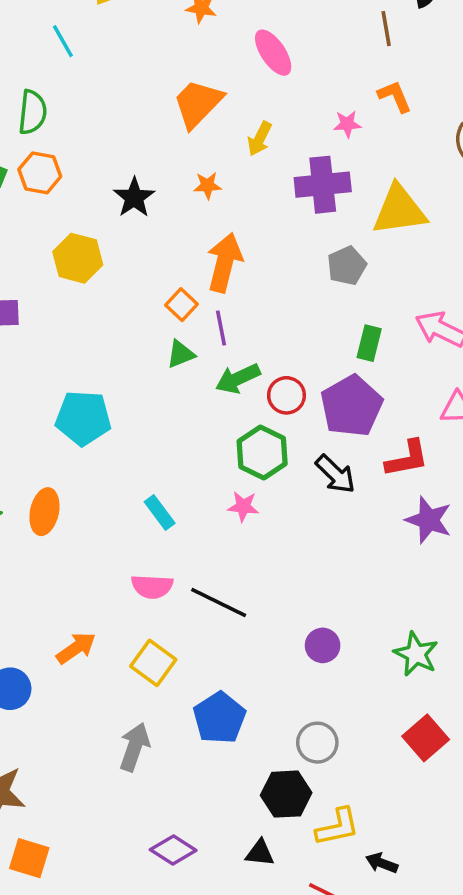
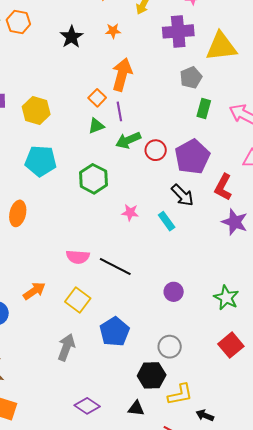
yellow hexagon: (78, 258) -> (36, 111), moved
green rectangle: (369, 343) -> (204, 108), moved
green hexagon: (262, 453) -> (93, 179), moved
red L-shape: (407, 459) -> (223, 187), turned 128
cyan rectangle: (160, 513) -> (167, 221), moved

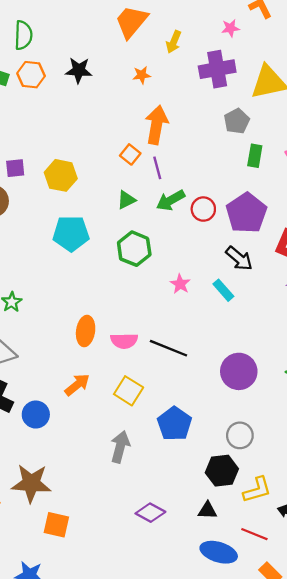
black star: (72, 37) -> (79, 70), moved, turned -30
green triangle: (96, 126) -> (126, 200), moved
pink star: (130, 212) -> (180, 284), turned 30
orange ellipse: (18, 213) -> (86, 331), moved
purple circle: (174, 292) -> (239, 371), size x1.6

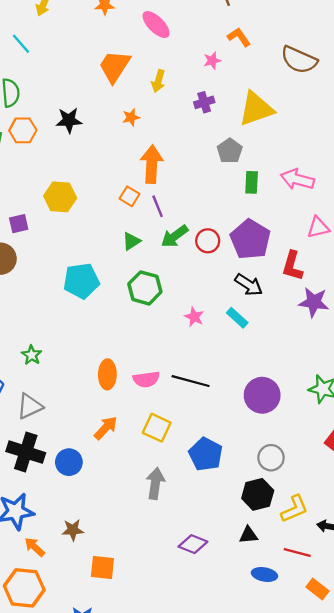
purple cross: (217, 69) -> (204, 102), size x0.6
yellow hexagon: (61, 175) -> (60, 197), moved
brown star: (31, 483) -> (73, 530), size x0.6
blue ellipse: (219, 552) -> (264, 574), size x0.7

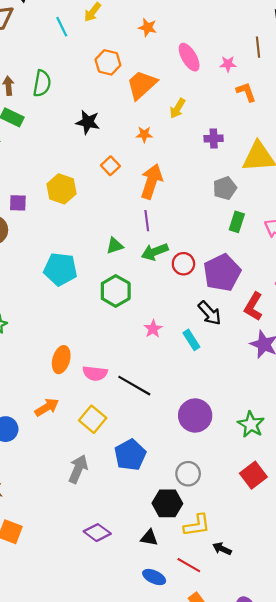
orange L-shape: (239, 37) -> (246, 92), moved
cyan line: (21, 44) -> (62, 27), moved
pink star: (212, 61) -> (228, 64), moved
orange hexagon: (23, 130) -> (108, 62), moved
orange square: (130, 196) -> (110, 166), moved

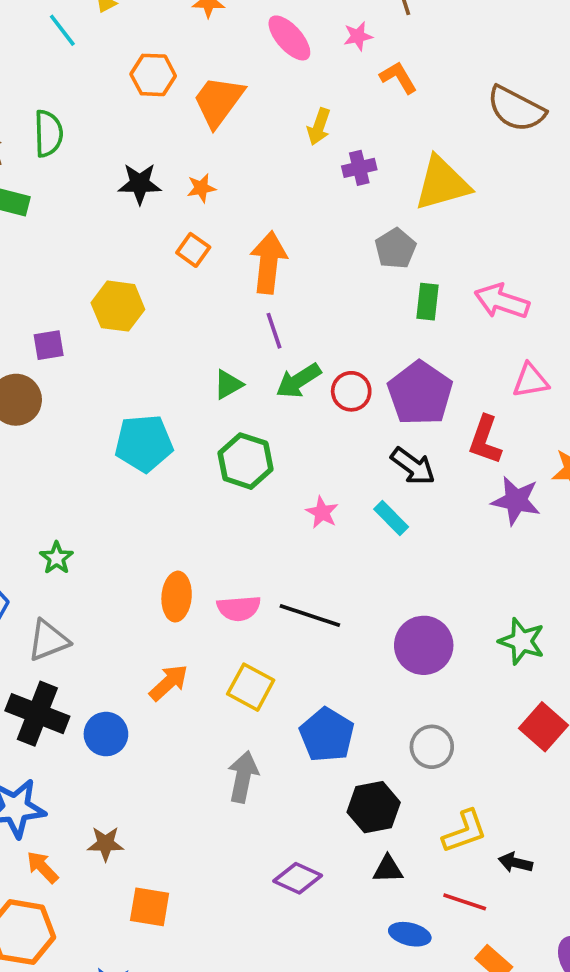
yellow arrow: (178, 108) -> (319, 127), moved
orange star: (144, 134) -> (201, 188), moved
black hexagon: (167, 503) -> (374, 807), moved

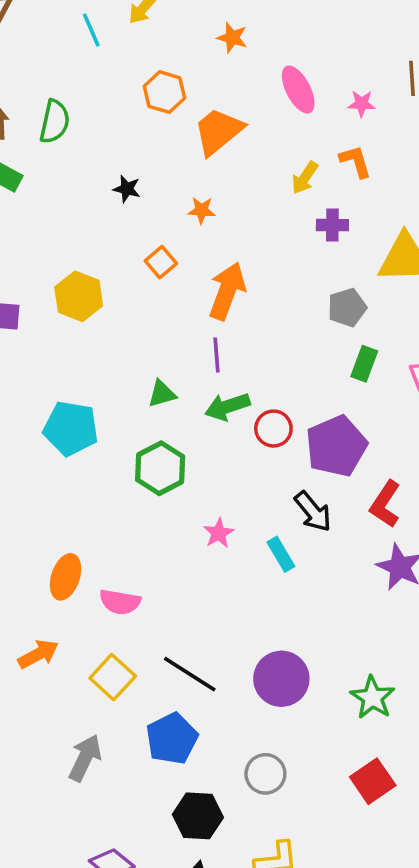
orange L-shape: (398, 77) -> (356, 161), moved
black star: (140, 184) -> (127, 189), size x0.7
orange star: (201, 188) -> (202, 210), moved
black line: (310, 616) -> (190, 674), moved

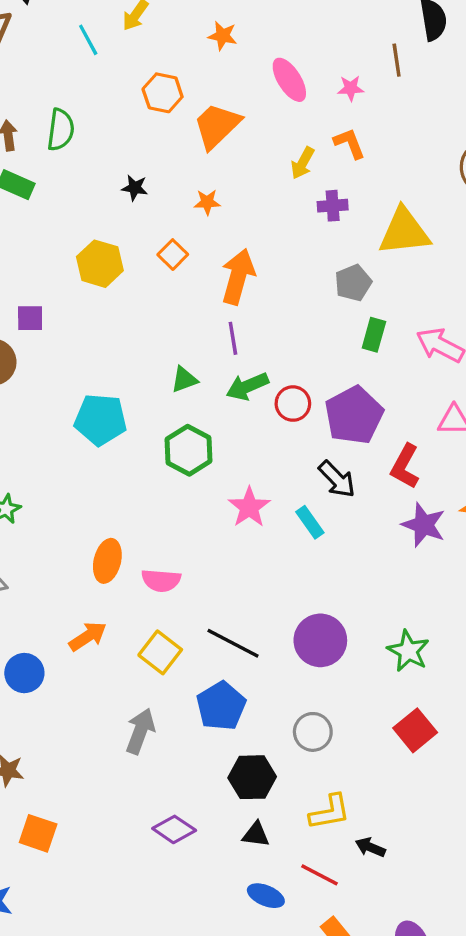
yellow hexagon: (79, 296) -> (100, 264), moved
pink star: (219, 533) -> (249, 507), size x1.4

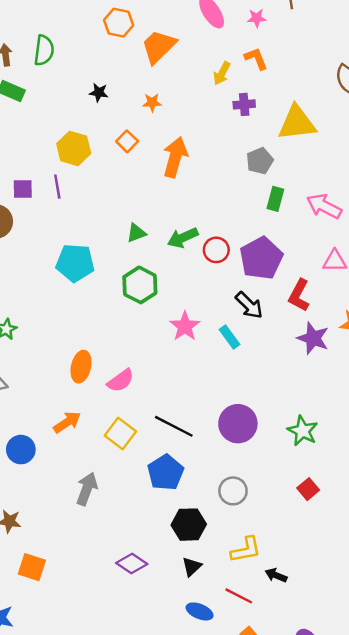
purple line: (233, 338) -> (57, 187), moved
pink semicircle: (161, 580) -> (121, 381), turned -40
red square: (415, 730) -> (308, 489), size x0.7
gray arrow: (140, 731) -> (87, 489), moved
black triangle: (256, 834) -> (192, 567), turned -50

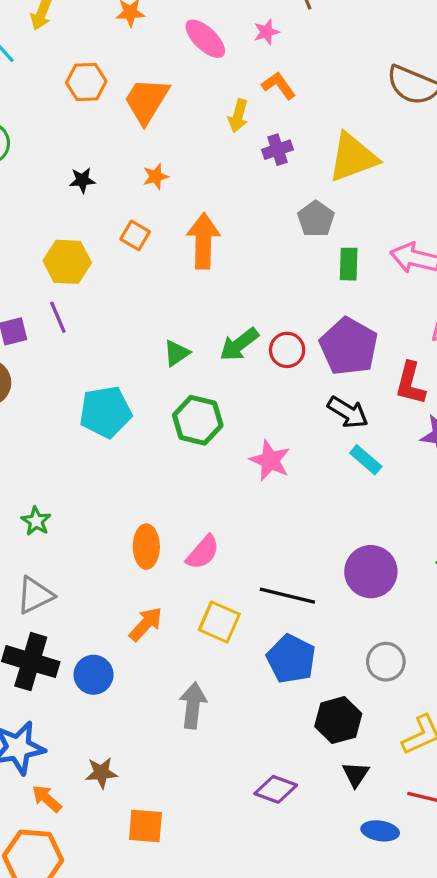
cyan rectangle: (230, 337) -> (366, 460), moved

